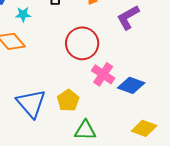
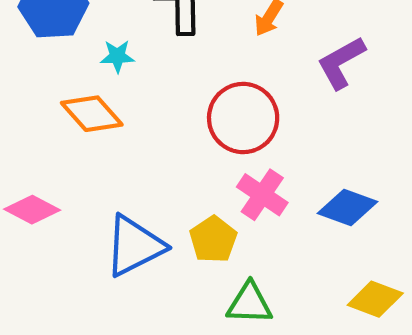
pink cross: (103, 74) -> (262, 195), moved
blue triangle: (31, 103) -> (134, 246), turned 44

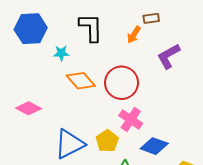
orange diamond: (92, 114) -> (81, 81), moved
blue diamond: (347, 207) -> (154, 146), moved
pink diamond: (32, 210) -> (29, 108), moved

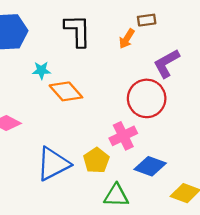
cyan star: (61, 53) -> (41, 70), moved
red circle: (122, 83) -> (147, 98), moved
pink cross: (131, 119) -> (123, 136), turned 30

